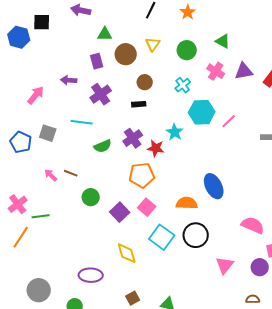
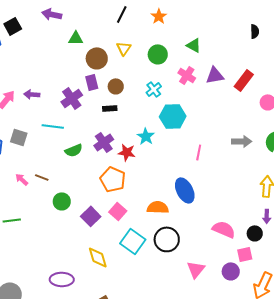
black square: (42, 22) -> (13, 26), turned -30
purple rectangle: (97, 61) -> (92, 82), moved
purple arrow: (69, 80) -> (32, 94), moved
pink line: (229, 121) -> (199, 152), moved, turned -35
orange pentagon: (142, 175) -> (113, 179), turned 30

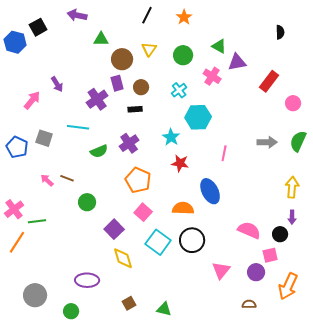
purple triangle: (215, 75) -> (237, 62), moved
purple arrow: (32, 94) -> (57, 84), moved, turned -126
red star: (127, 152) -> (180, 163), moved
purple square: (91, 216) -> (114, 229), moved

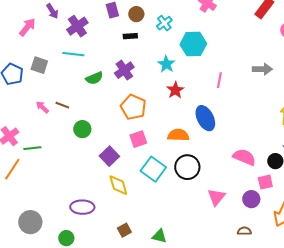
cyan cross: (179, 90) -> (164, 23), moved
purple cross: (97, 99) -> (77, 26), moved
red star: (180, 163) -> (175, 90), turned 30
pink square: (143, 212) -> (138, 139), turned 30

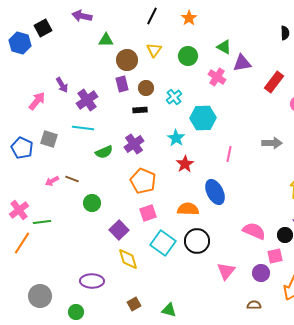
pink arrow: (42, 107) -> (52, 181), turned -72

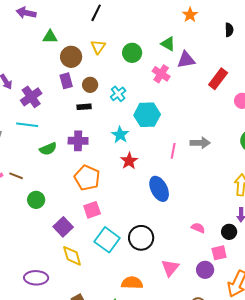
orange star: (189, 18) -> (190, 15), moved
gray arrow: (272, 143) -> (200, 143), moved
purple cross: (134, 144) -> (78, 141), turned 36
orange semicircle: (188, 209) -> (132, 283), moved
pink semicircle: (254, 231) -> (198, 228), size x0.6

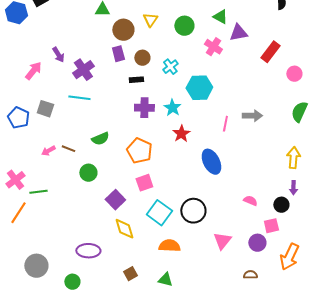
purple cross: (78, 141) -> (144, 108), moved
green semicircle: (48, 149) -> (100, 139), moved
orange semicircle: (132, 283) -> (169, 246), moved

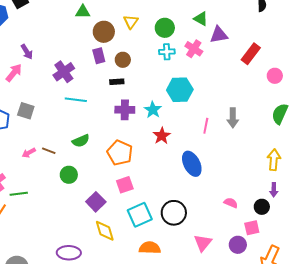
purple arrow: (58, 55) -> (27, 52), moved
cyan cross: (170, 67) -> (167, 52), moved, turned 35
cyan line: (79, 98) -> (76, 100), moved
gray arrow: (252, 116) -> (233, 118), turned 90
cyan square: (159, 213) -> (140, 215), turned 30

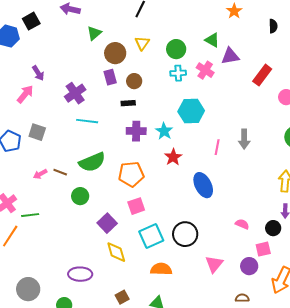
green triangle: (83, 12) -> (94, 33), turned -42
green semicircle: (81, 141) -> (92, 162), size x1.5
orange pentagon: (120, 153) -> (131, 174), turned -30

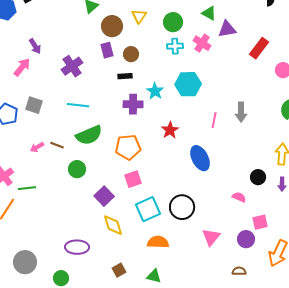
cyan line: (87, 121) -> (78, 105), moved
cyan star: (164, 131) -> (155, 91), moved
black circle: (273, 228) -> (258, 177), moved

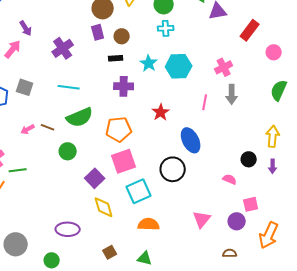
pink cross: (202, 43) -> (224, 67), moved, turned 30
cyan star: (155, 91) -> (149, 63), moved
pink square: (133, 179) -> (124, 161), size x1.4
black circle: (182, 207) -> (173, 169), moved

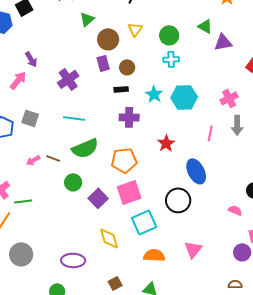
purple square: (95, 178) -> (98, 198), moved
pink triangle: (202, 219) -> (193, 249), moved
gray circle: (16, 244) -> (21, 254), moved

